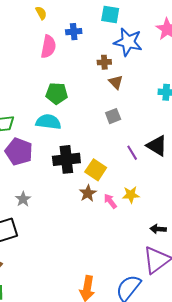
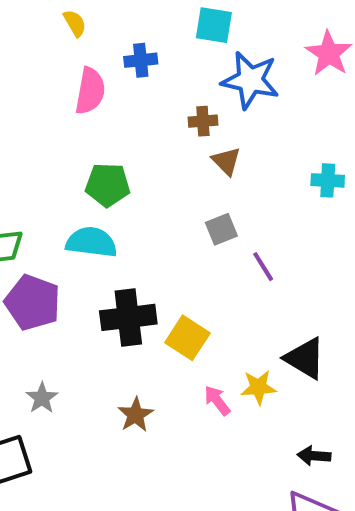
black triangle: (157, 146) -> (305, 358), moved
purple line: (132, 153) -> (263, 267), moved
brown star: (88, 193) -> (135, 415), moved

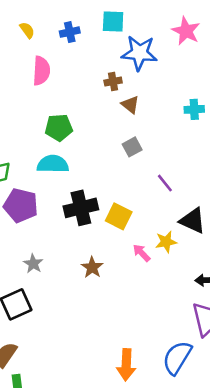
blue cross: (141, 60) -> (70, 32), moved
purple line: (263, 267) -> (165, 183), moved

